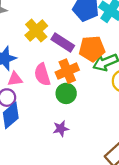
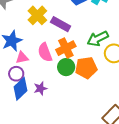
orange pentagon: (92, 49) -> (86, 68), moved
purple star: (61, 129) -> (40, 88), moved

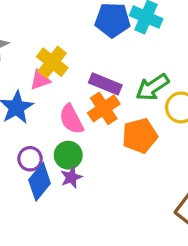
purple rectangle: (61, 24) -> (105, 84), moved
pink triangle: (22, 58) -> (40, 80), moved
green circle: (66, 67) -> (68, 155), moved

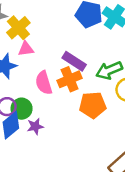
yellow cross: (52, 62) -> (18, 28), moved
green circle: (68, 155) -> (22, 109), moved

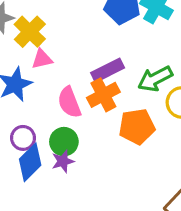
purple rectangle: (74, 61) -> (108, 70), turned -55
green circle: (22, 109) -> (64, 142), moved

